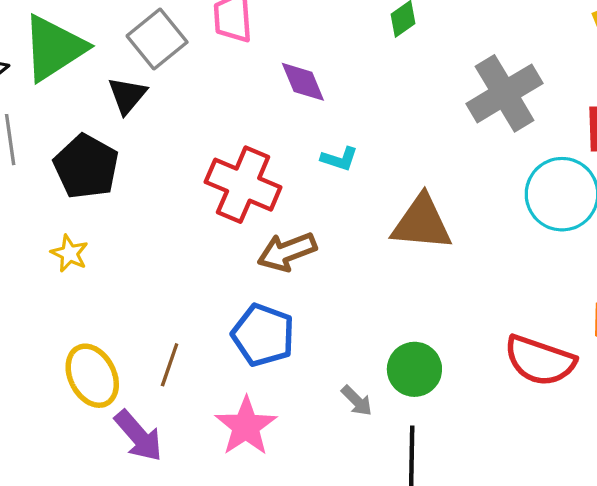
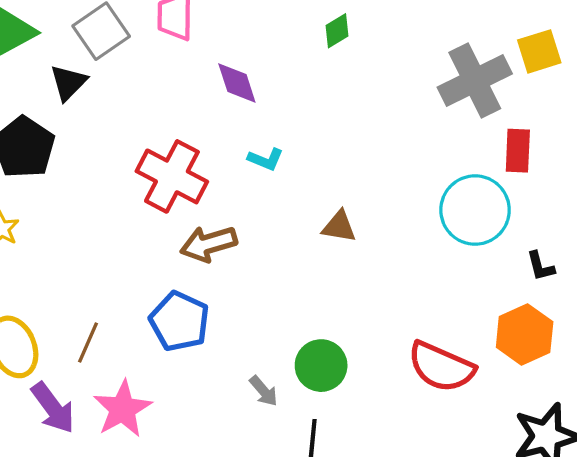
gray cross: (505, 93) -> (475, 81), moved
brown triangle: (422, 223) -> (339, 227), size x0.6
pink star: (246, 426) -> (123, 409), moved

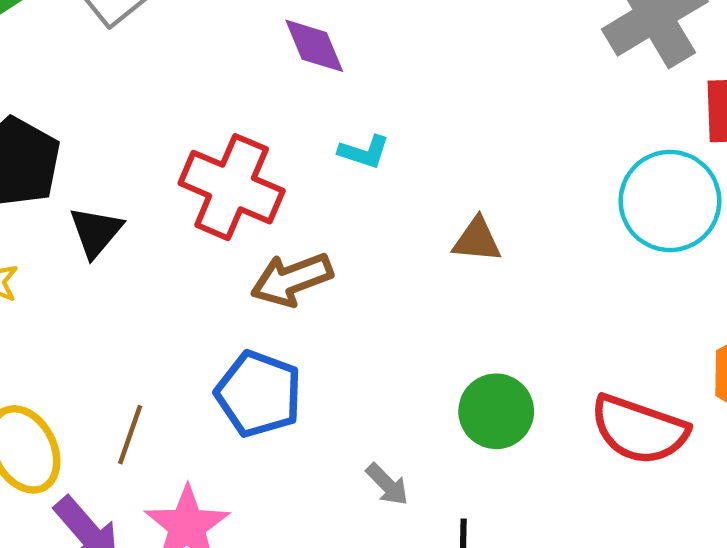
black triangle: (68, 83) -> (96, 232), moved
green circle: (321, 366) -> (496, 411), moved

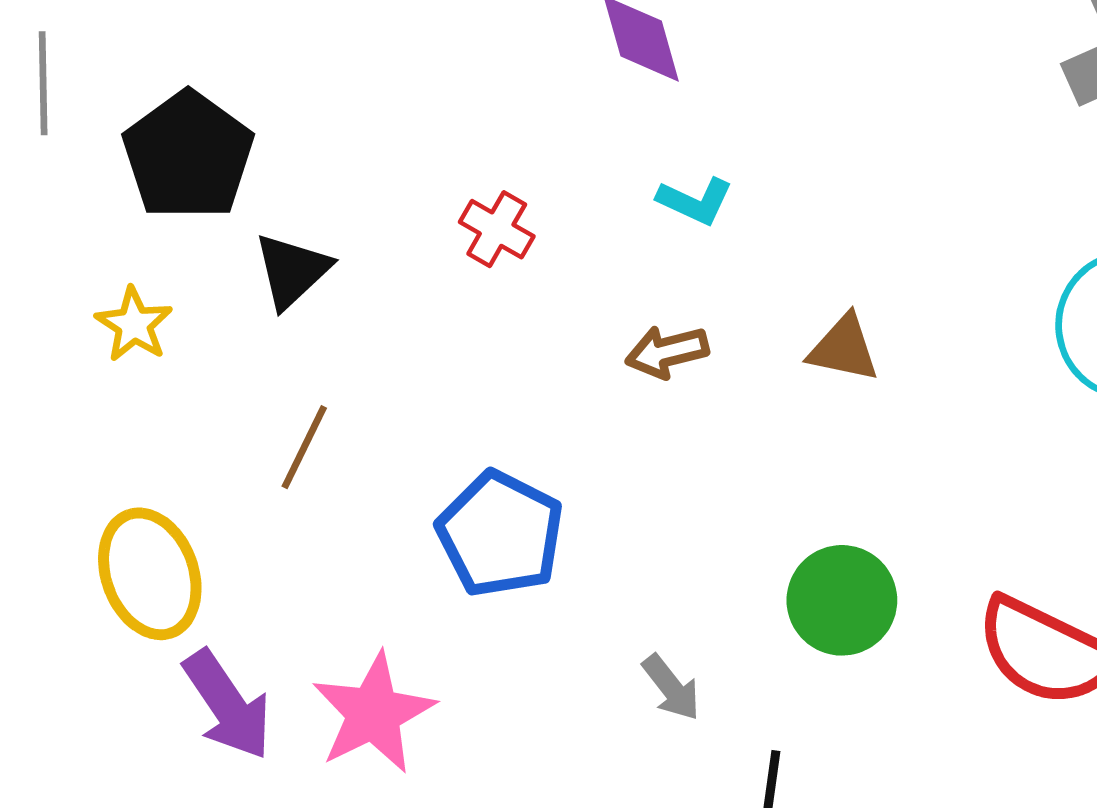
red cross: (232, 187) -> (497, 229), size x0.5
brown arrow: (292, 279) -> (667, 352), moved, size x0.7
brown line: (130, 435) -> (304, 447), moved

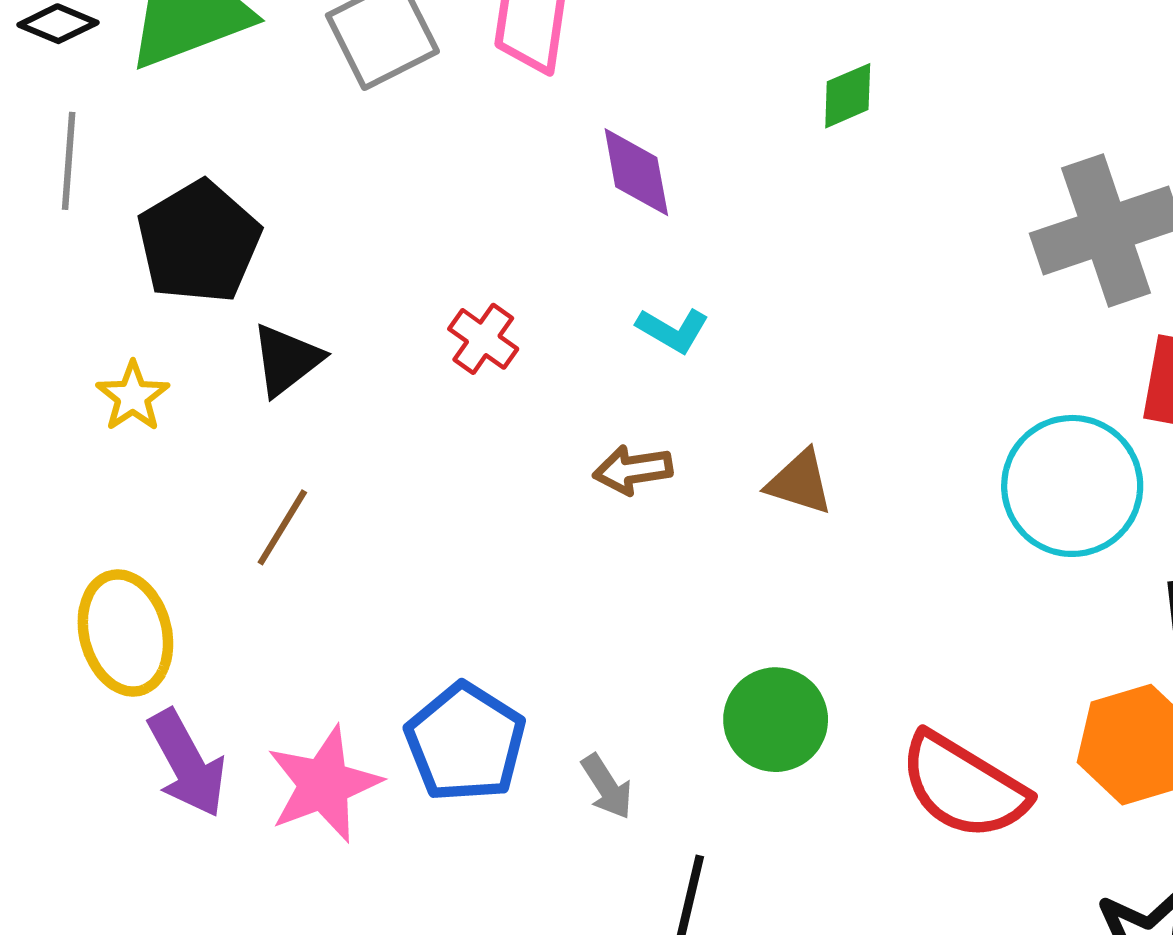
blue pentagon: (500, 534) -> (465, 742), moved

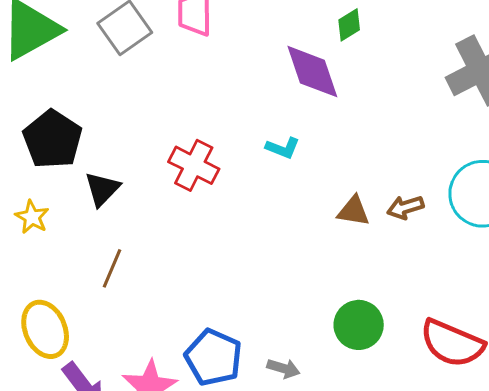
purple diamond: (636, 172) -> (312, 72), moved, size x1.4
red cross: (483, 339) -> (194, 165), size x1.5
brown arrow: (633, 470) -> (405, 207), moved
gray arrow: (607, 787) -> (283, 368), turned -32

